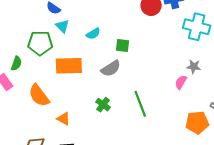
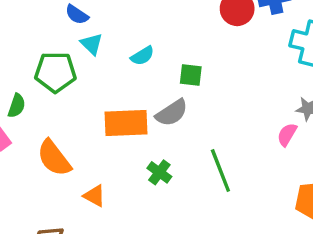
orange rectangle: (69, 66) -> (126, 123), moved

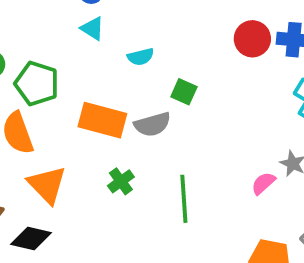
cyan triangle: (92, 44) -> (93, 28), turned -30
green pentagon: (55, 72) -> (37, 84), moved
orange triangle: (95, 196) -> (47, 185), size x1.6

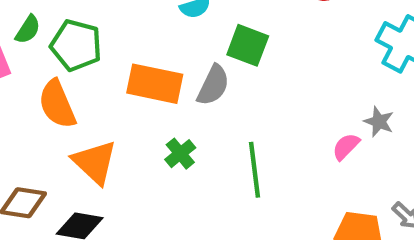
green square: (184, 92) -> (248, 45), size x1.4
gray semicircle: (152, 124) -> (213, 85), turned -45

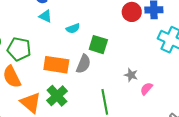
gray star: (379, 122) -> (131, 75), moved
green cross: (180, 154) -> (57, 96), moved, size x1.5

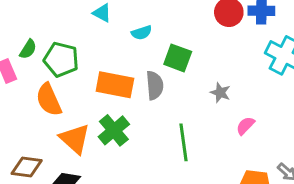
gray semicircle: (83, 64) -> (155, 85), turned -30
gray star: (131, 75) -> (220, 93), moved

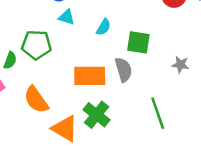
cyan semicircle: (142, 33) -> (103, 27), turned -30
green pentagon: (61, 59) -> (36, 45), moved

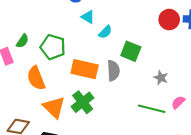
cyan triangle: (67, 17) -> (88, 17), moved
green pentagon: (36, 45) -> (53, 47), moved
green line: (158, 113) -> (152, 109), moved, turned -70

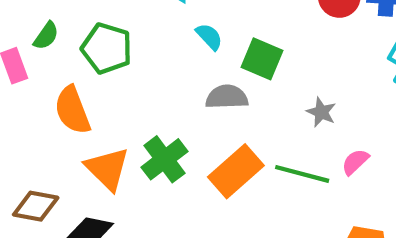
cyan semicircle: (105, 32) -> (209, 37), moved, turned -88
orange rectangle: (85, 69) -> (236, 171), moved, turned -55
gray semicircle: (113, 71) -> (227, 97), turned -90

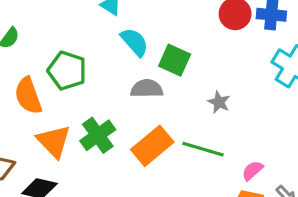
cyan semicircle: (209, 37) -> (135, 42), size x1.4
green pentagon: (107, 48) -> (67, 71), moved
pink semicircle: (355, 162) -> (252, 170), moved

